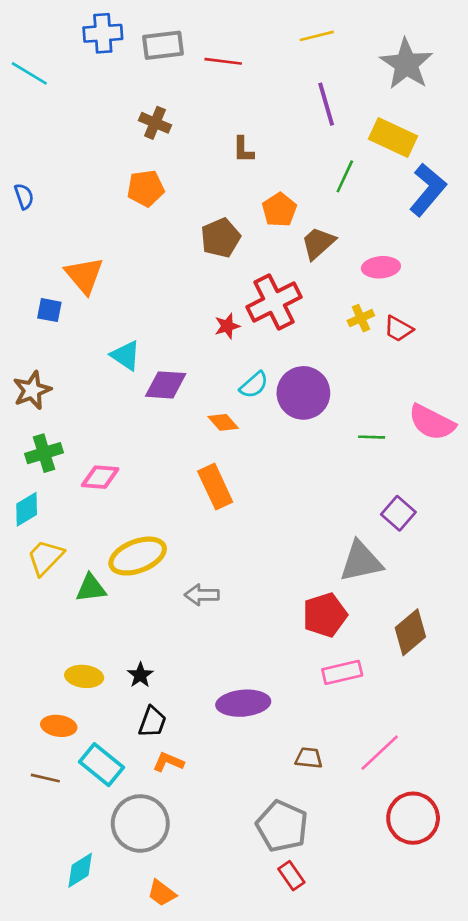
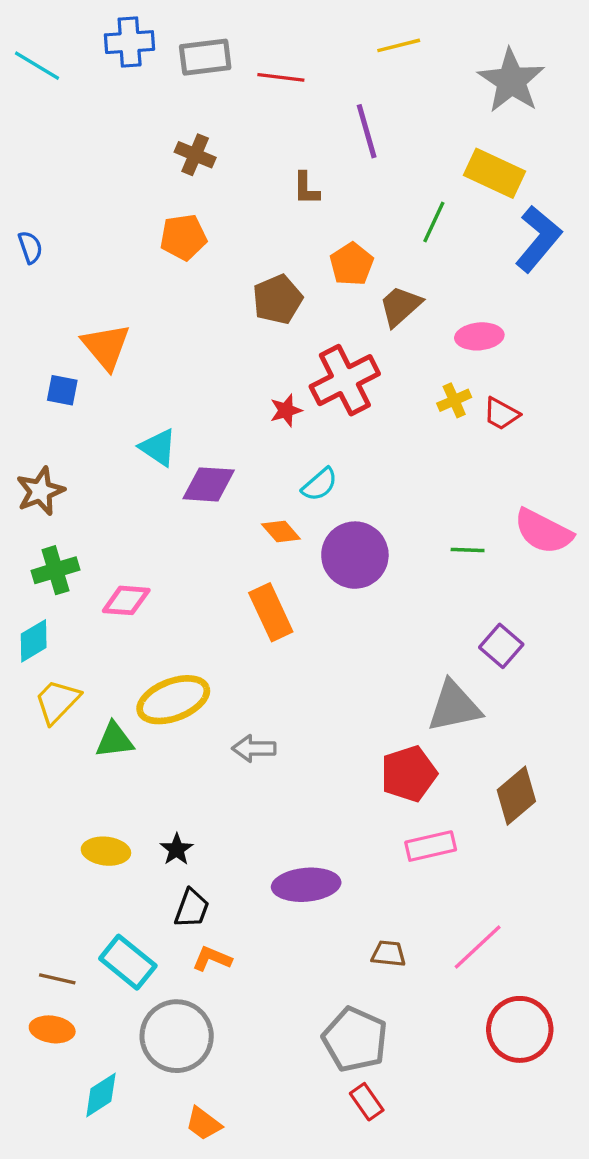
cyan line: (29, 73) -> (37, 66), moved
purple line: (326, 104) -> (367, 131), moved
purple circle: (303, 393) -> (355, 555), moved
orange ellipse: (59, 726) -> (52, 1029), moved

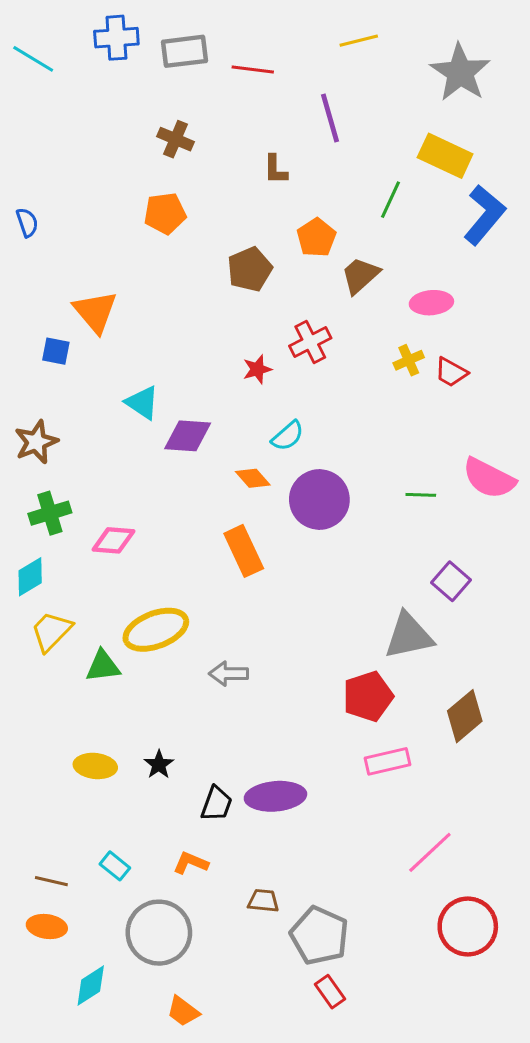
red cross: (345, 380) -> (310, 342), size x0.7
black trapezoid: (192, 908) -> (216, 804), moved
brown trapezoid: (389, 954) -> (263, 901), moved
cyan rectangle: (128, 962) -> (115, 866), size x0.6

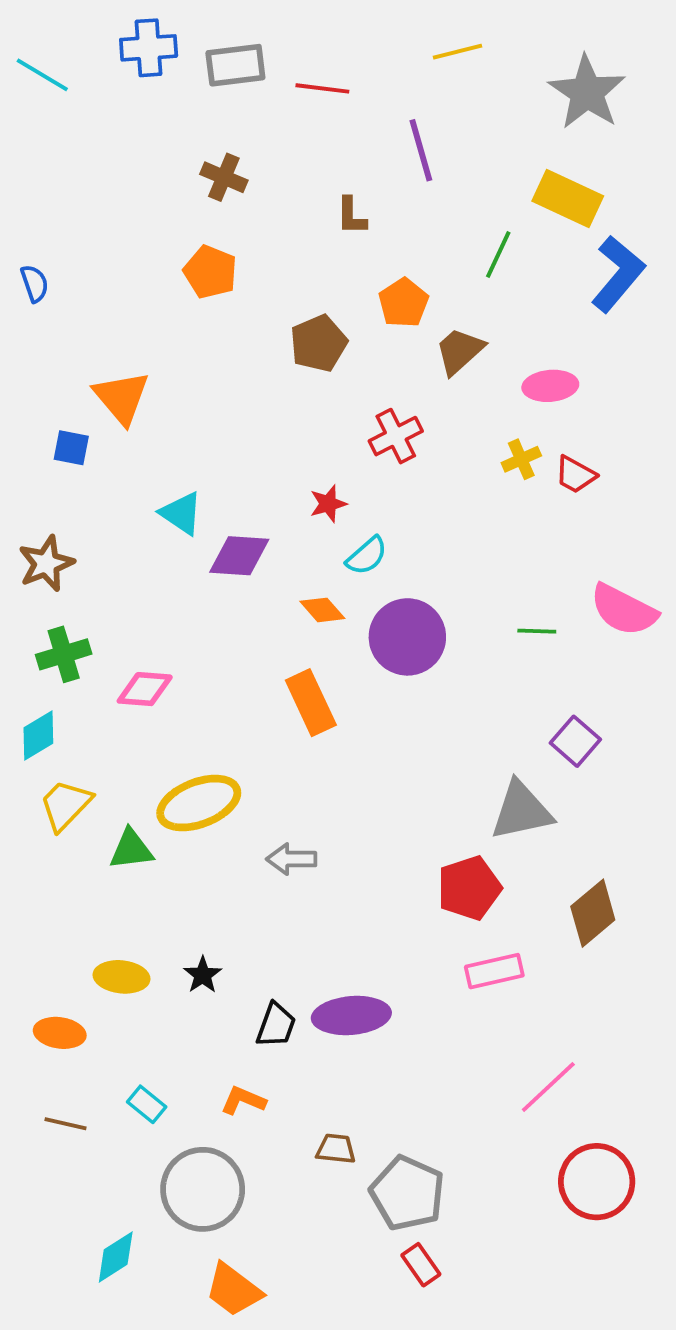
orange pentagon: (165, 213) -> (210, 272), turned 30
red star: (257, 369) -> (328, 504), moved
orange ellipse: (47, 927) -> (60, 1033), moved
orange trapezoid: (183, 1011) -> (234, 1290), size x1.4

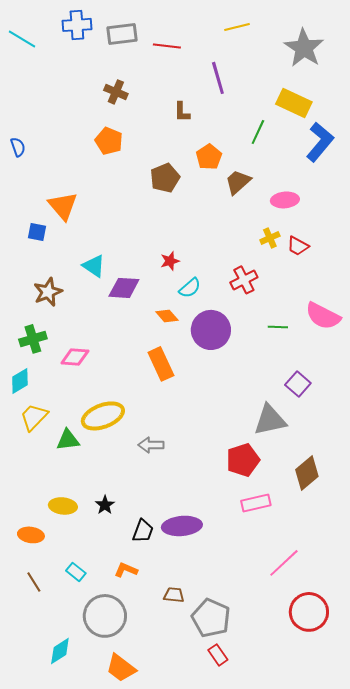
red cross: (396, 436) -> (244, 280), moved
brown star: (46, 564) -> (48, 292), moved
brown line: (65, 1124) -> (34, 582), turned 45

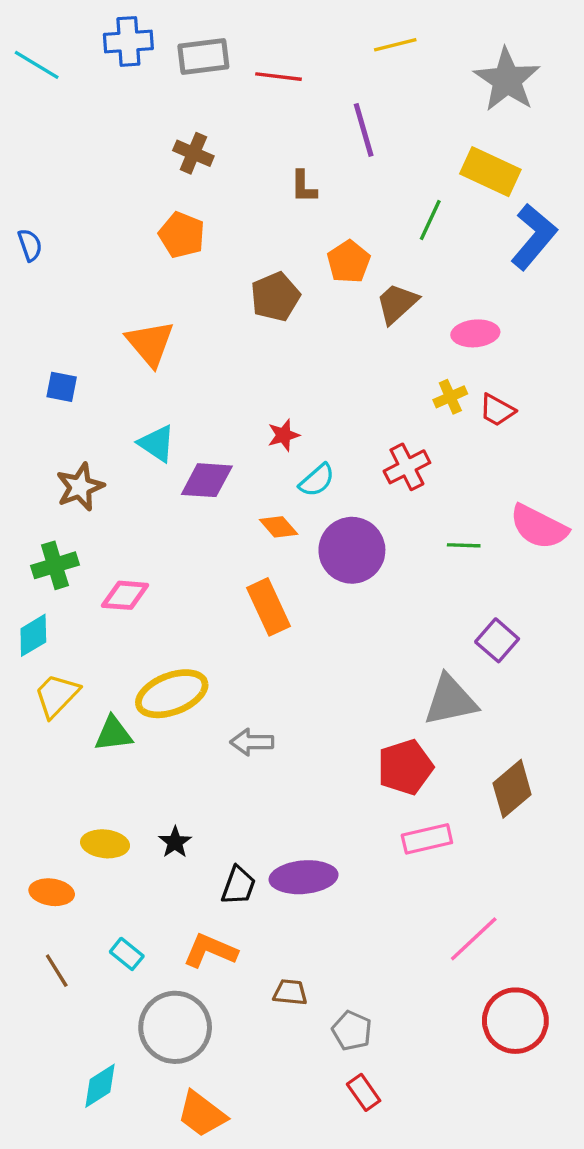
orange triangle: (63, 206) -> (150, 343), moved
orange L-shape: (126, 570) -> (210, 951), size x1.4
gray pentagon: (211, 618) -> (352, 1031), size x0.6

